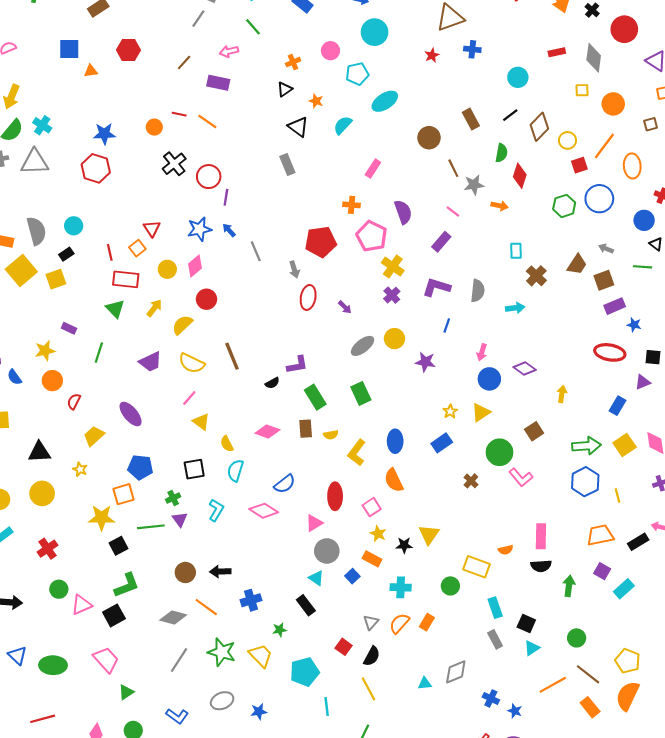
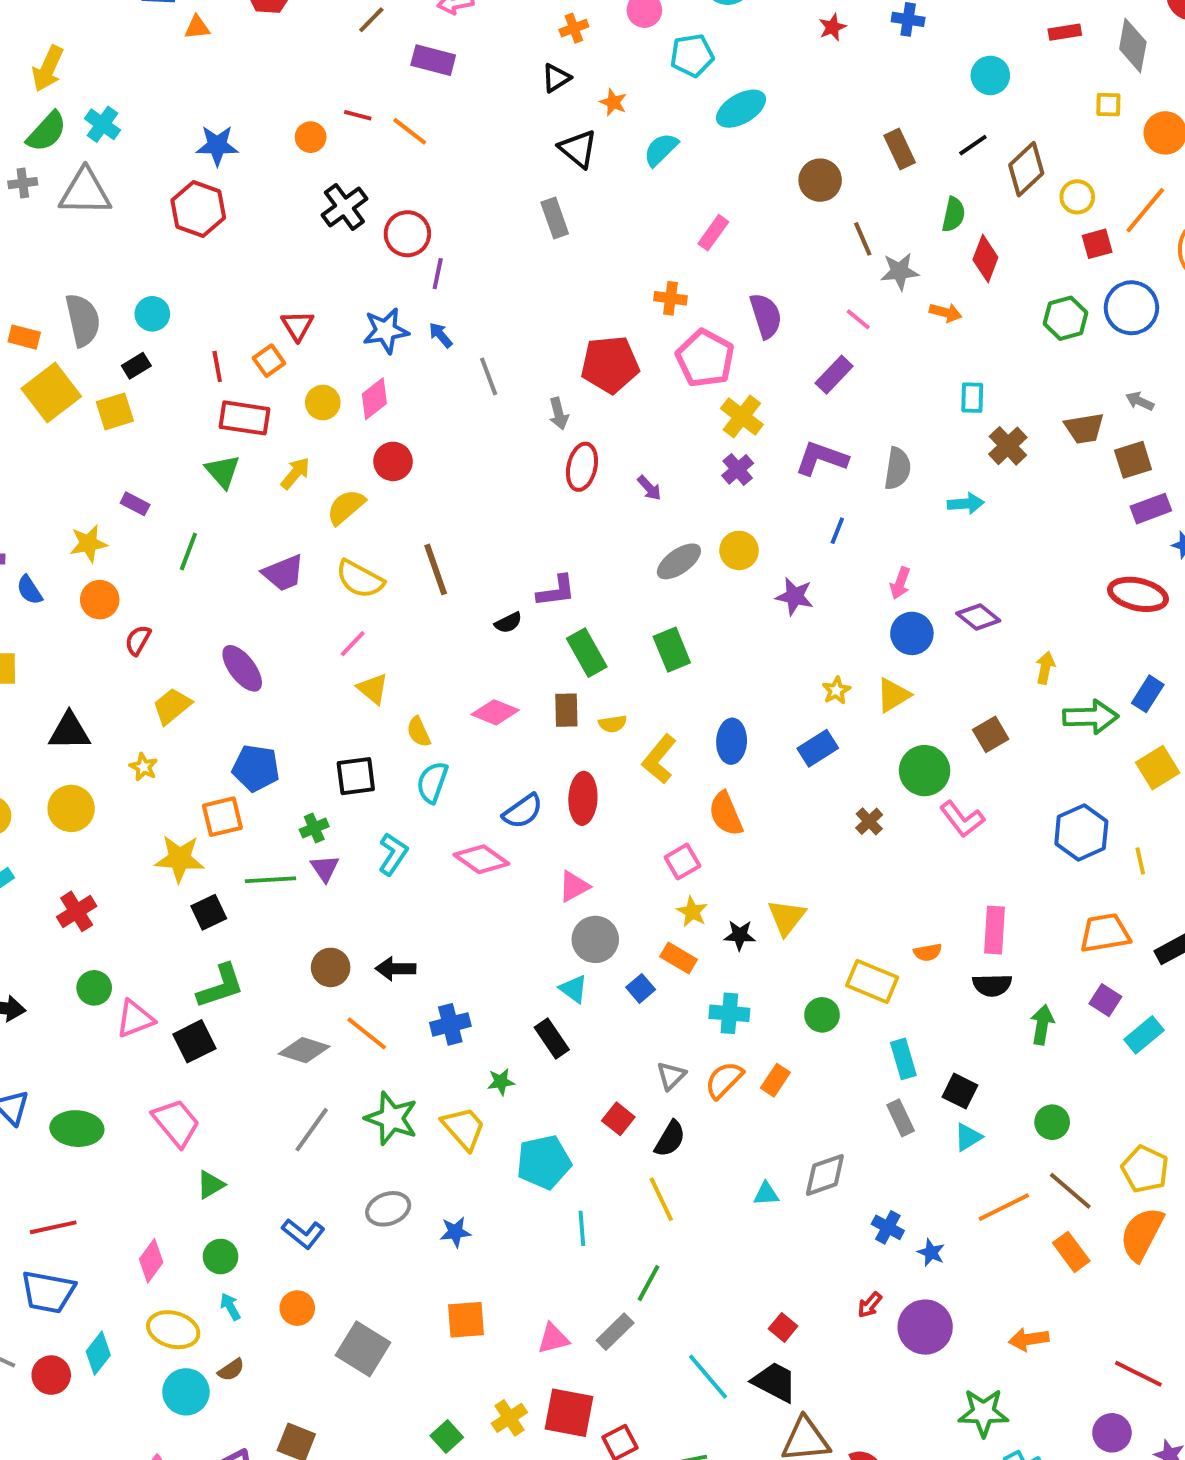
brown trapezoid: (577, 265) -> (1084, 428), turned 45
green arrow: (586, 446) -> (1091, 717), moved
red ellipse: (335, 496) -> (583, 798), moved

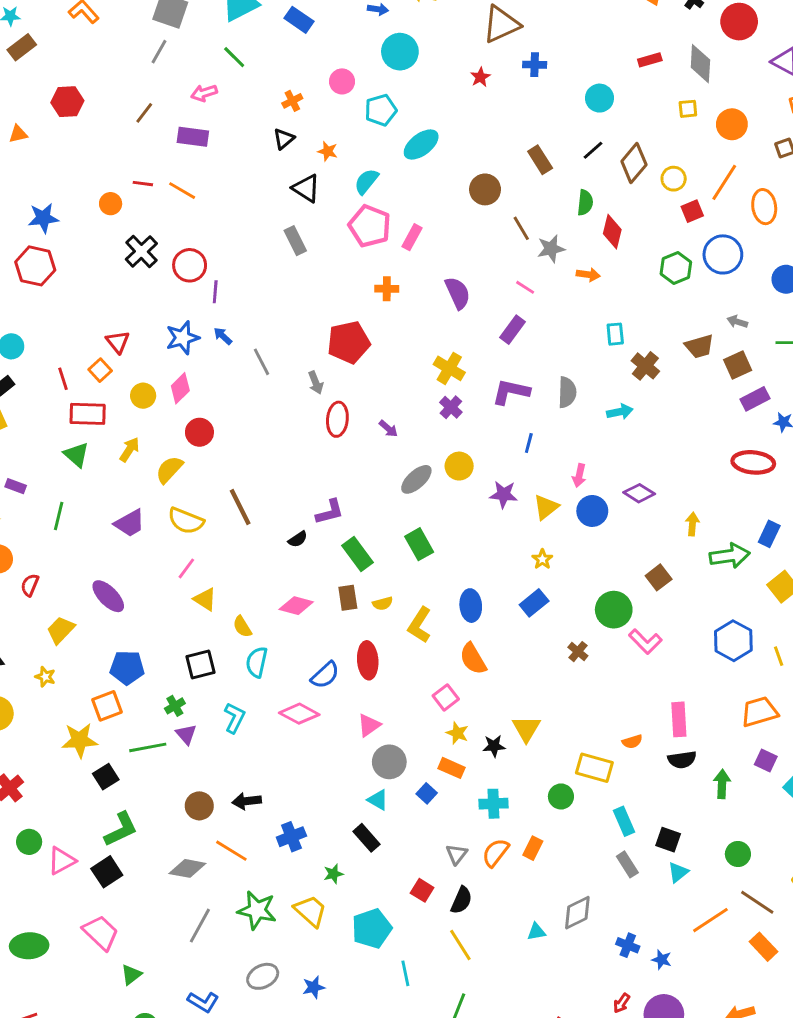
pink pentagon: (705, 358) -> (370, 226), moved
yellow triangle: (893, 695) -> (546, 507), moved

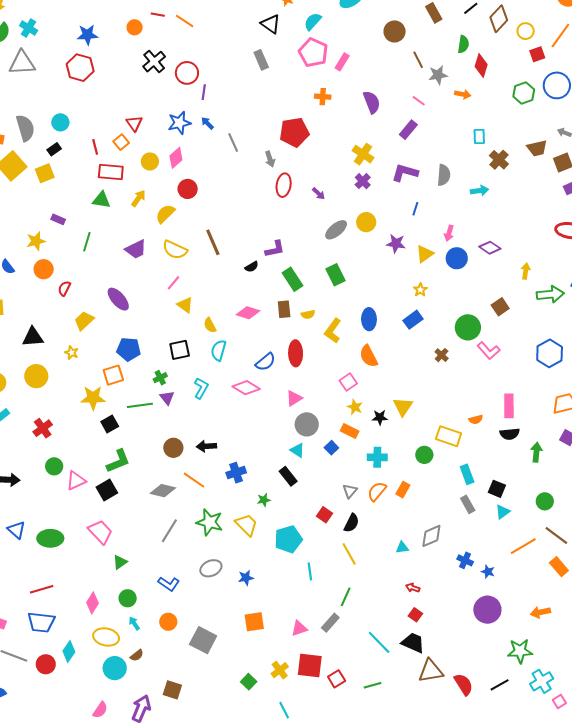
green triangle: (76, 455) -> (101, 200), turned -36
red arrow: (622, 1003) -> (413, 588), moved, turned 72

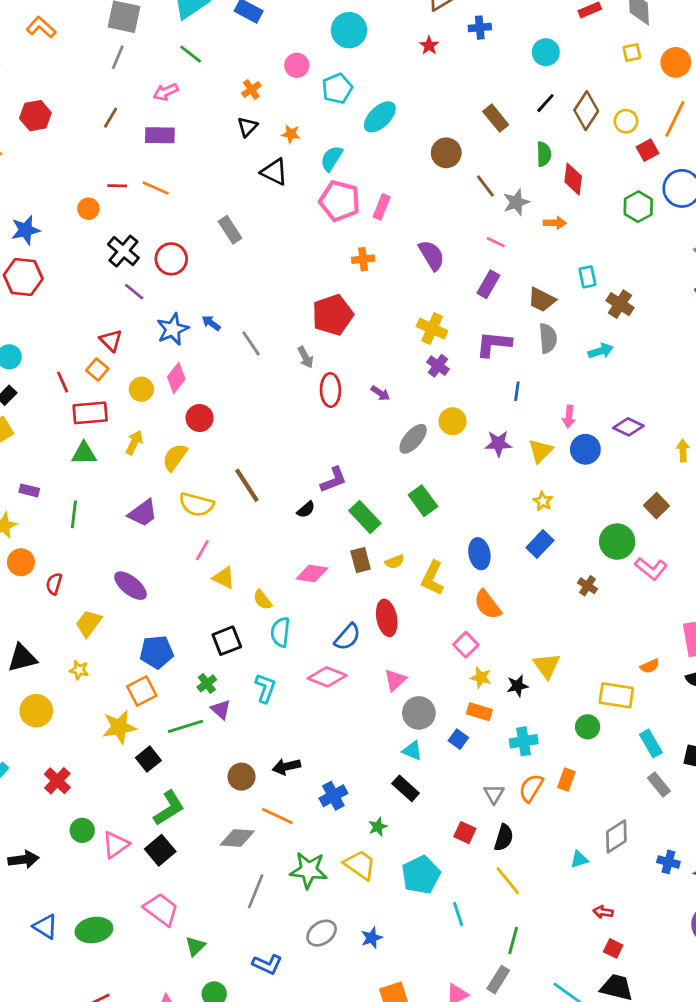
gray rectangle: (261, 60) -> (230, 230), moved
purple line: (204, 92) -> (134, 292), moved, turned -49
brown trapezoid: (537, 148) -> (542, 300), moved, turned 50

